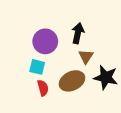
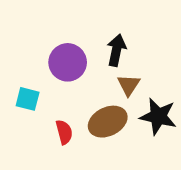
cyan square: (37, 67) -> (28, 99), moved

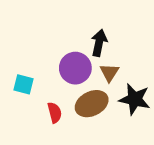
purple circle: (68, 62) -> (75, 68), moved

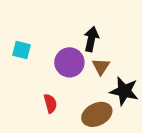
cyan square: (23, 84) -> (22, 50), moved
brown ellipse: (92, 104) -> (97, 114), moved

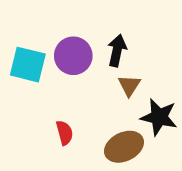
cyan square: (22, 50) -> (28, 65), size x1.5
purple circle: (69, 62) -> (73, 56), moved

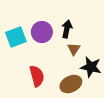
cyan square: (28, 65) -> (16, 37), turned -35
red semicircle: (65, 133) -> (37, 76), size x1.5

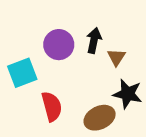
cyan square: (16, 37) -> (22, 73), moved
brown triangle: (74, 49) -> (116, 57), moved

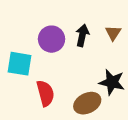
brown triangle: (116, 57) -> (113, 33), moved
cyan square: (22, 73) -> (19, 64), turned 30

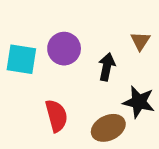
black arrow: (82, 35) -> (107, 67), moved
cyan square: (19, 64) -> (21, 59), moved

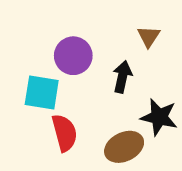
brown triangle: (140, 41) -> (149, 36), moved
cyan square: (21, 59) -> (42, 93), moved

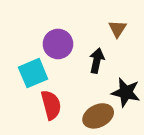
cyan square: (42, 93) -> (33, 73), turned -32

